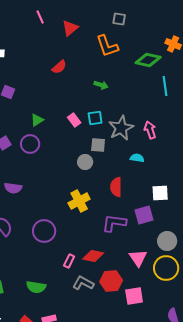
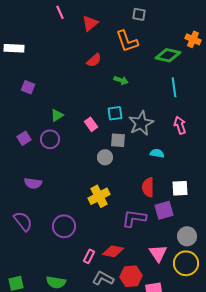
red semicircle: (59, 67) -> (94, 60), moved
cyan line: (165, 86) -> (174, 87), moved
pink rectangle: (74, 120) -> (91, 124), moved
pink arrow: (150, 130) -> (180, 125), moved
red semicircle: (116, 187) -> (148, 187), moved

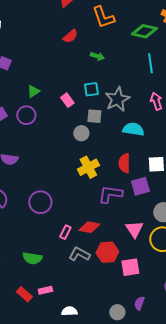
cyan semicircle: (157, 153) -> (133, 129), size x1.5
yellow cross: (99, 196) -> (88, 167), moved

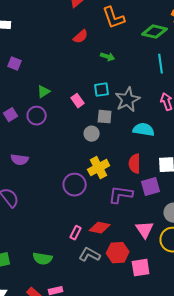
purple circle: (40, 202) -> (75, 185), moved

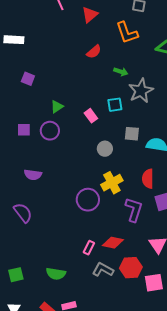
gray star: (128, 100) -> (141, 91), moved
purple square: (11, 115) -> (24, 130), turned 32
gray square: (105, 117) -> (132, 134), moved
purple L-shape: (121, 195) -> (134, 210), turned 100

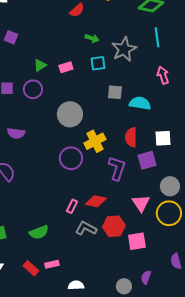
green arrow: (121, 72) -> (92, 38), moved
pink rectangle: (91, 116) -> (66, 67), moved, turned -72
gray circle: (105, 149) -> (70, 114), moved, size x1.6
green semicircle: (56, 274) -> (39, 232), turned -30

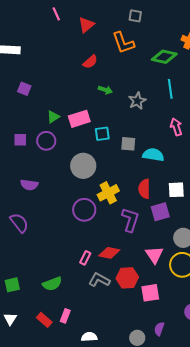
gray star: (124, 49) -> (137, 101), size x0.7
cyan square: (98, 63) -> (102, 134), moved
pink rectangle: (66, 67) -> (79, 119), size x1.5
pink rectangle: (52, 264) -> (65, 316), turned -56

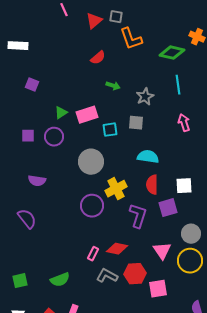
gray square: (135, 16) -> (116, 17), moved
gray square: (128, 144) -> (136, 123), moved
cyan semicircle: (153, 155) -> (148, 157), moved

